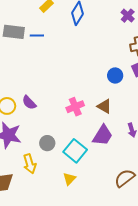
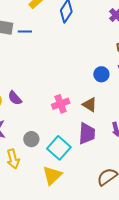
purple trapezoid: (103, 135) -> (87, 133), turned -30
yellow triangle: (69, 179) -> (52, 175), size x1.5

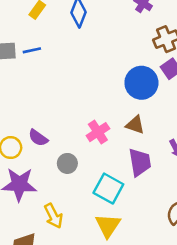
blue circle: (101, 74) -> (141, 83), size x1.6
gray circle: (31, 139) -> (67, 163), moved

